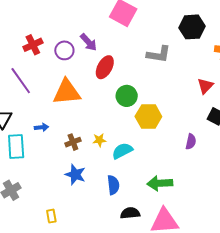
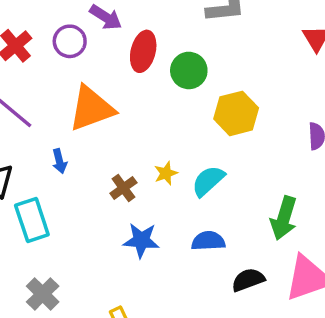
green circle: (127, 96) -> (189, 70), moved
blue arrow: (41, 127) -> (60, 161), moved, turned 96
green arrow: (160, 183) -> (284, 218), turned -55
blue semicircle: (113, 185) -> (208, 241), turned -72

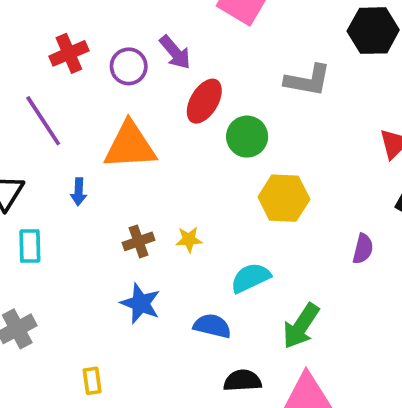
cyan semicircle: (208, 181) -> (251, 278), moved
cyan rectangle: (32, 220) -> (30, 246), size x0.7

